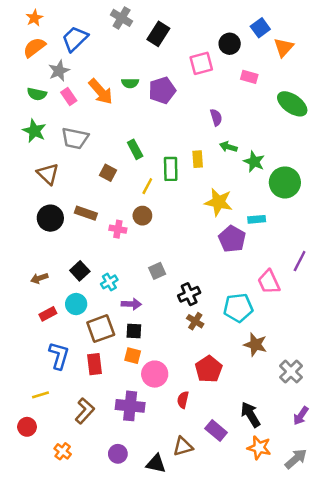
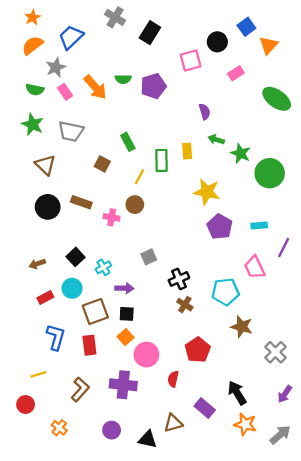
pink rectangle: (249, 77) -> (236, 73), turned -49
cyan rectangle: (257, 219) -> (259, 226), moved
orange square: (133, 356) -> (126, 337), turned 35

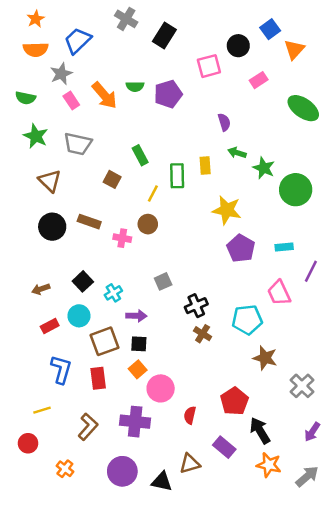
orange semicircle: (33, 45) -> (36, 50), turned -145
green semicircle: (35, 90) -> (25, 98), moved
red pentagon: (198, 350) -> (234, 401), moved
purple circle: (112, 430) -> (122, 471), size x1.5

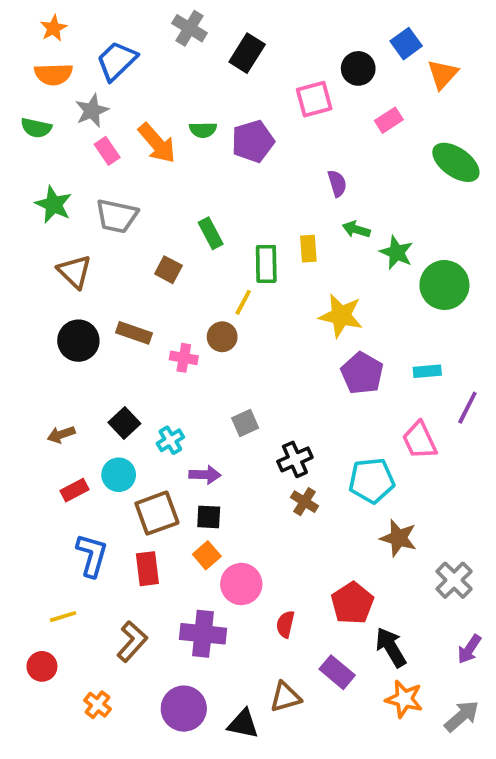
green semicircle: (25, 98) -> (36, 128), moved
yellow line: (153, 193) -> (243, 302), moved

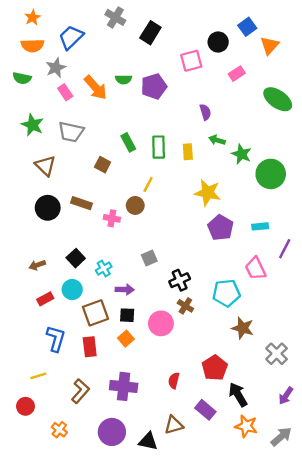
green rectangle: (266, 264) -> (159, 147), moved
pink circle: (241, 584) -> (161, 323), moved

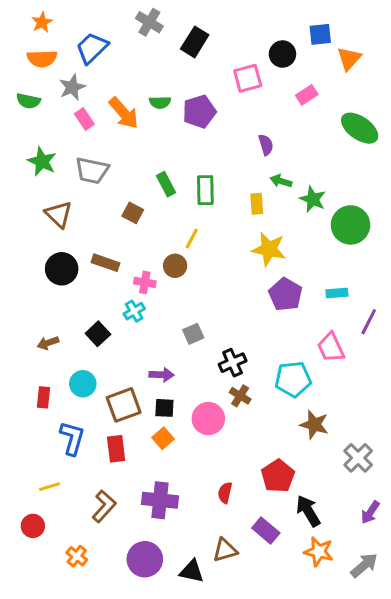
blue square: (247, 27) -> (320, 34), turned 30
yellow rectangle: (188, 152) -> (257, 204), moved
cyan cross: (104, 269) -> (134, 311), moved
cyan circle: (72, 290) -> (83, 384), moved
red rectangle: (45, 299) -> (43, 397), moved, turned -56

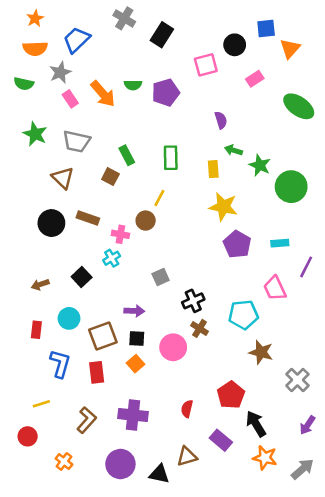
green rectangle: (166, 184) -> (127, 155), moved
brown triangle: (59, 214) -> (63, 178), moved

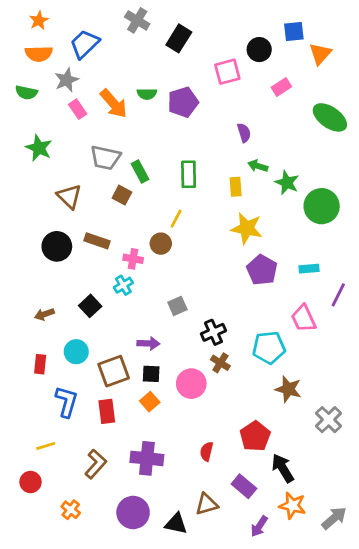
gray trapezoid: (77, 141) -> (105, 158), moved
purple arrow: (307, 425) -> (259, 526), moved

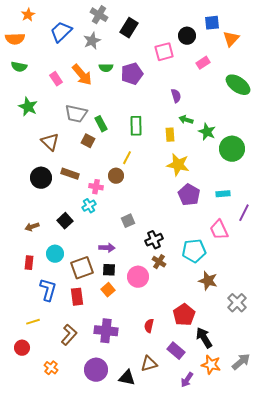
orange semicircle: (39, 54) -> (15, 39), moved
gray star: (67, 80) -> (92, 41), moved
gray arrow: (334, 518) -> (241, 362), moved

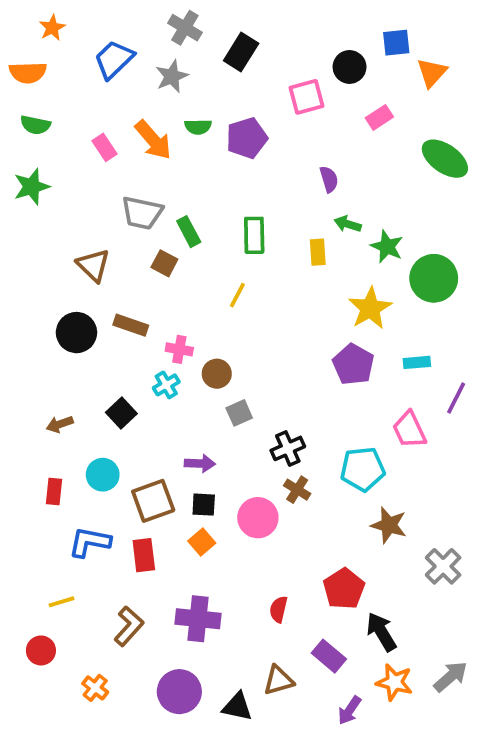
green star: (28, 107) -> (32, 187), moved, turned 30
yellow star: (178, 165) -> (370, 308), moved, turned 30
brown circle: (116, 176) -> (217, 374), moved
blue L-shape: (48, 290) -> (90, 542), turned -95

